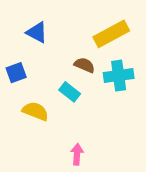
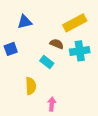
blue triangle: (37, 32) -> (25, 22), turned -42
yellow semicircle: (35, 111) -> (31, 86), moved, turned 66

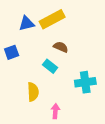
yellow rectangle: (75, 23) -> (52, 19), moved
cyan cross: (80, 51) -> (85, 82), moved

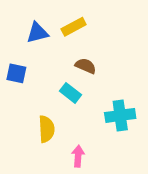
yellow rectangle: (52, 19) -> (74, 27), size x0.7
blue square: (12, 52) -> (16, 73), turned 32

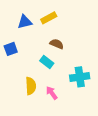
blue square: (16, 73) -> (11, 49), turned -32
pink arrow: (78, 156) -> (52, 93), moved, turned -40

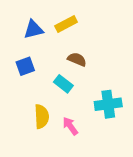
blue square: (11, 49) -> (25, 66), moved

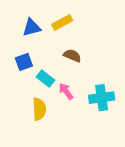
cyan rectangle: (63, 84) -> (46, 79), moved
pink arrow: (70, 126) -> (66, 91), moved

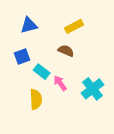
yellow rectangle: (62, 22) -> (74, 26), moved
cyan cross: (102, 98) -> (92, 89), turned -30

